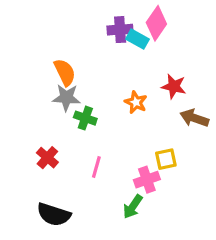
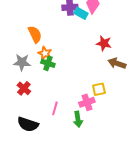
gray star: (66, 98) -> (22, 62), moved
orange star: (136, 102) -> (45, 53), moved
pink line: (96, 167) -> (55, 108), moved
green arrow: (133, 207) -> (78, 119), turned -42

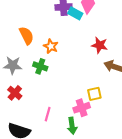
orange star: (45, 53) -> (51, 46), moved

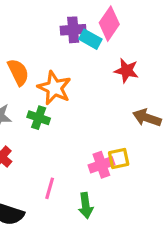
red star: (100, 45) -> (126, 71), moved
orange star: (51, 46) -> (54, 88), size x1.5
pink cross: (82, 108) -> (101, 165), moved

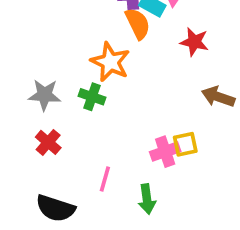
orange semicircle: (18, 72) -> (138, 24), moved

